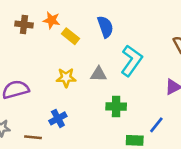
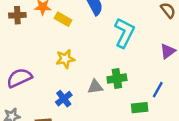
gray triangle: (99, 74) -> (95, 87), moved

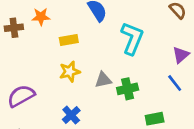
yellow rectangle: (63, 19) -> (69, 40), moved, turned -35
gray triangle: (95, 87) -> (103, 80), moved
blue line: (158, 90) -> (175, 83), moved, turned -63

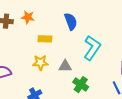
gray triangle: (103, 80) -> (65, 66), moved
green cross: (128, 89) -> (81, 85), turned 35

